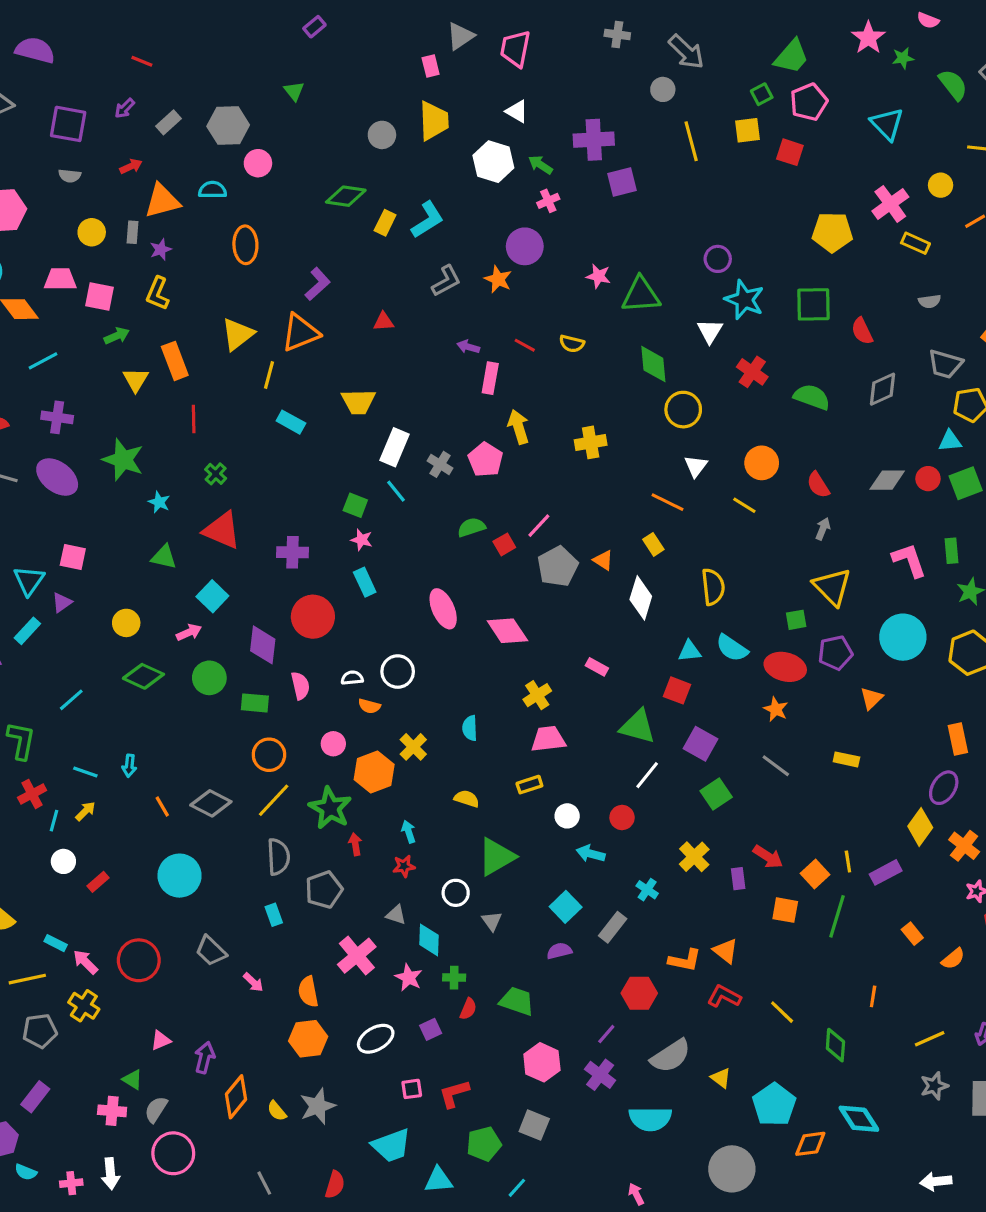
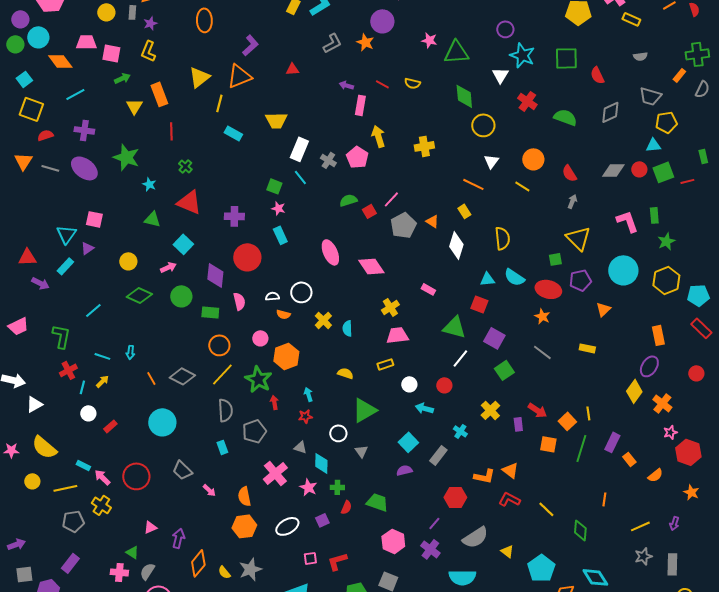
yellow cross: (413, 747) -> (323, 320), moved
purple rectangle: (886, 872) -> (612, 442), moved, turned -36

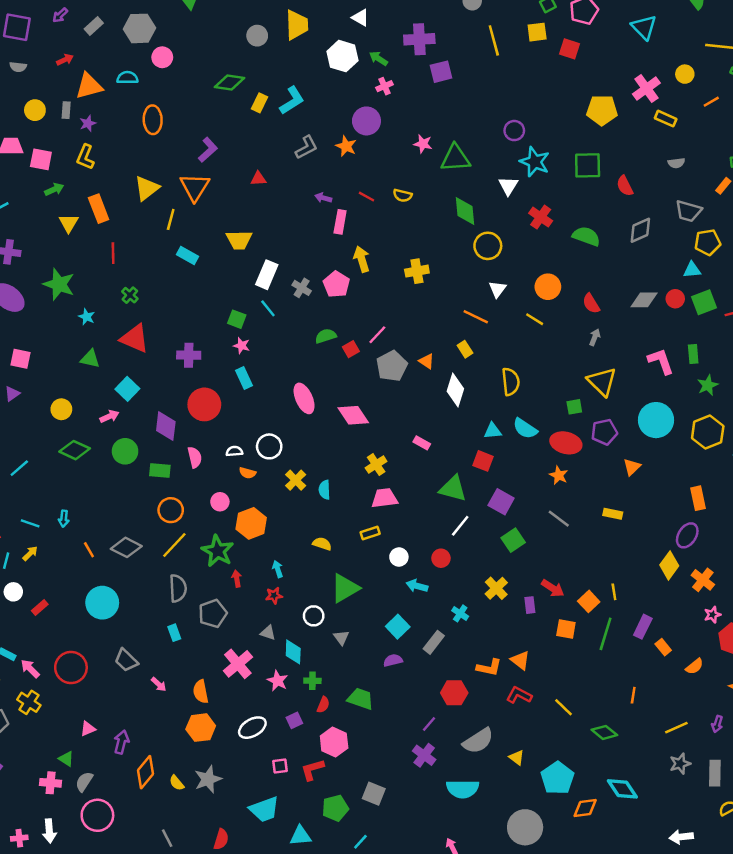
orange triangle: (239, 76) -> (195, 187), turned -36
green diamond: (580, 530) -> (604, 732), turned -55
pink hexagon: (393, 541) -> (334, 742), moved

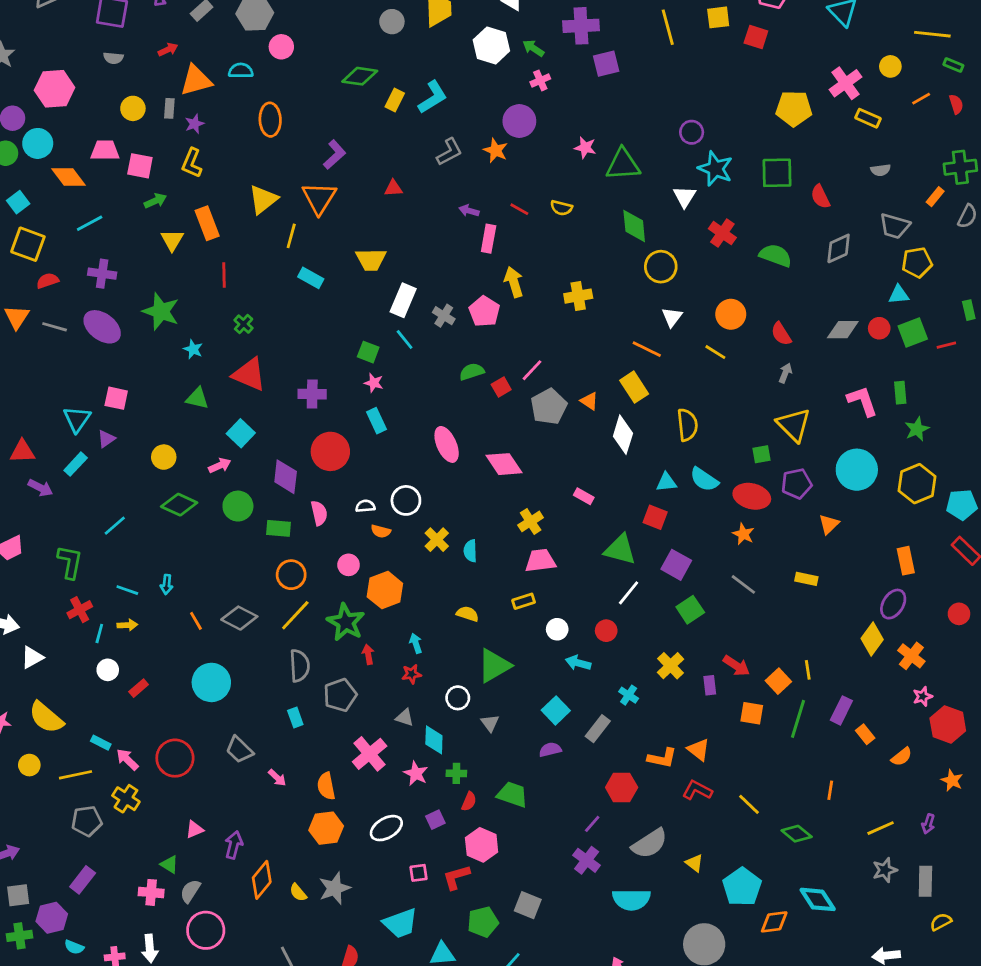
yellow rectangle: (465, 349) -> (634, 387), size x1.5
yellow arrow: (30, 553) -> (127, 625), turned 42

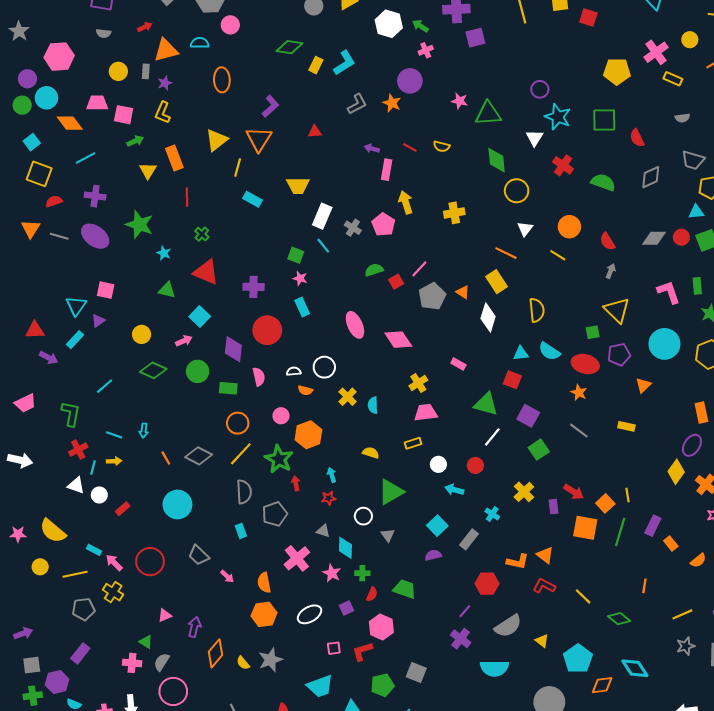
white triangle: (32, 657) -> (76, 485), moved, turned 48
orange square: (752, 713) -> (585, 528), size x1.4

